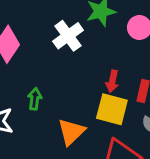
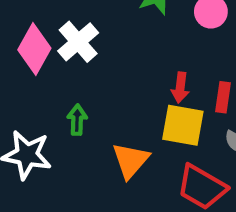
white cross: (68, 36) -> (78, 42), moved

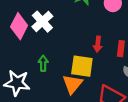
yellow square: (183, 125) -> (82, 66), moved

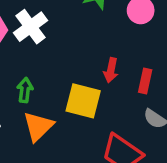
orange triangle: (72, 84) -> (38, 126), moved

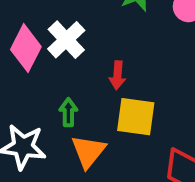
red arrow: (111, 70) -> (117, 75), moved

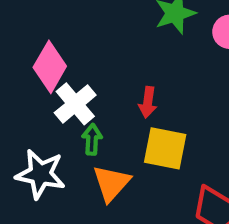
white cross: (66, 40) -> (75, 104), moved

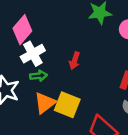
green arrow: (92, 139) -> (39, 76), turned 70
yellow square: (165, 148) -> (67, 105), moved

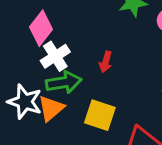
green arrow: (39, 76) -> (64, 82), size x1.6
orange triangle: (45, 103) -> (51, 108), moved

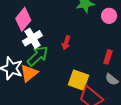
green arrow: (64, 82) -> (38, 56), turned -35
yellow square: (100, 115) -> (78, 80), moved

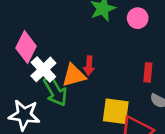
green arrow: (38, 56) -> (55, 91), turned 115
orange triangle: (29, 73) -> (74, 75), moved, turned 36

